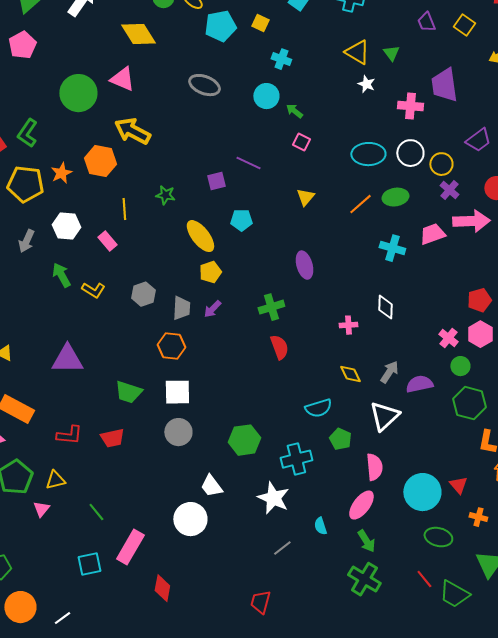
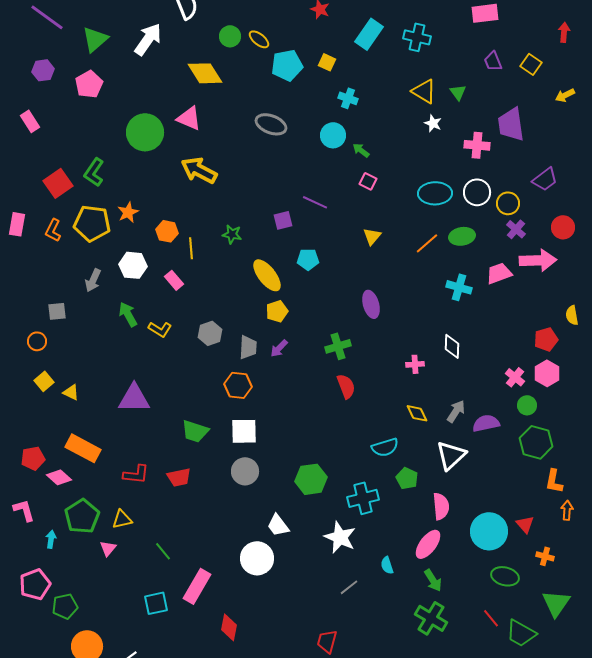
orange hexagon: (100, 161) -> (167, 231), moved, size x0.7

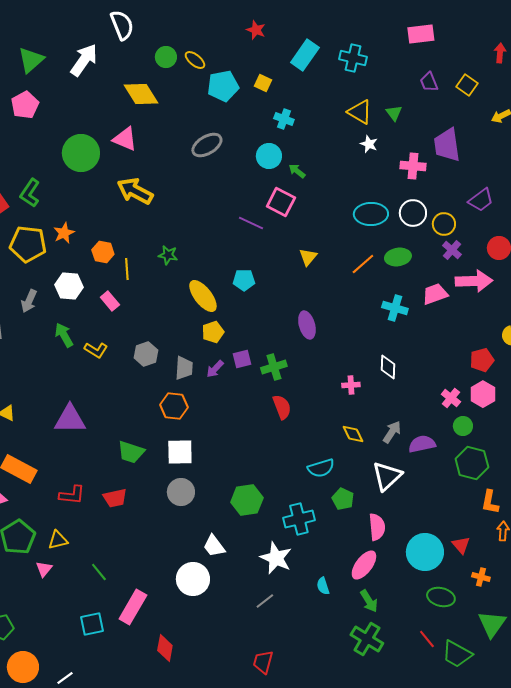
gray ellipse: (271, 124) -> (207, 145), turned -52
pink square: (368, 181) -> (281, 202), moved, size x1.6
purple square: (283, 220) -> (242, 359), moved
gray line: (349, 587) -> (265, 601), moved

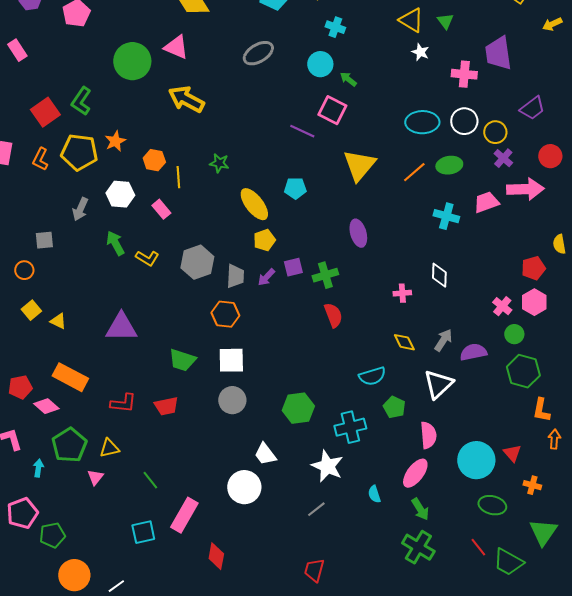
yellow triangle: (308, 257) -> (359, 165), size x1.8
gray hexagon: (146, 354) -> (197, 262), size x1.4

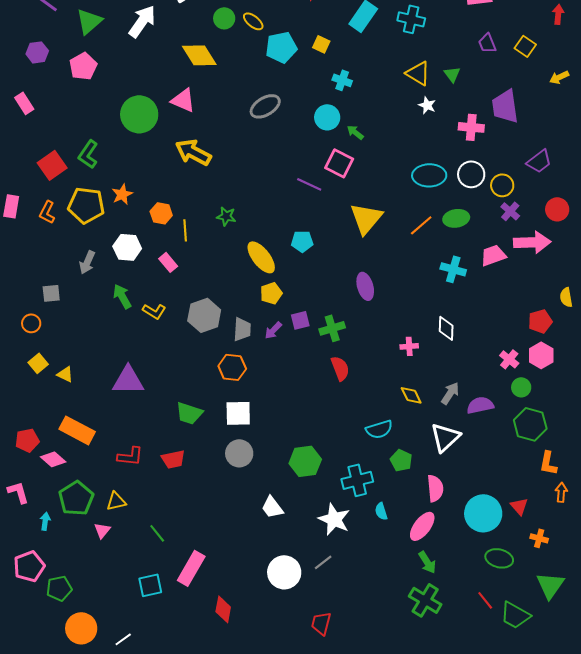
white circle: (244, 487) -> (284, 572), moved
cyan semicircle: (374, 494) -> (381, 511), moved

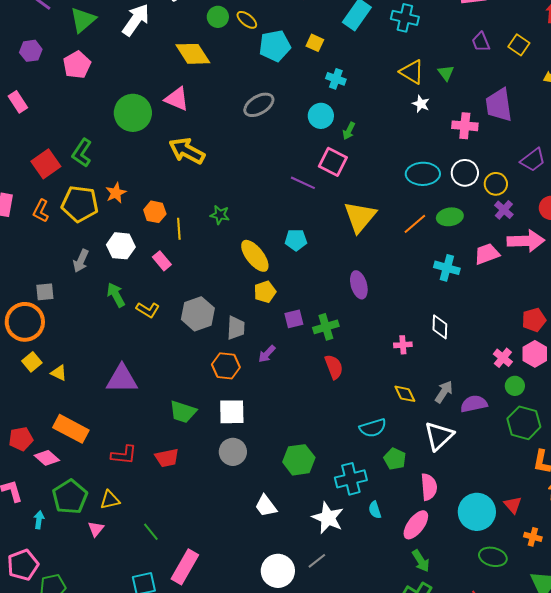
green arrow: (355, 132) -> (349, 131), turned -102
orange circle: (31, 323) -> (25, 322), size x2.0
purple arrow: (273, 330) -> (267, 354), moved

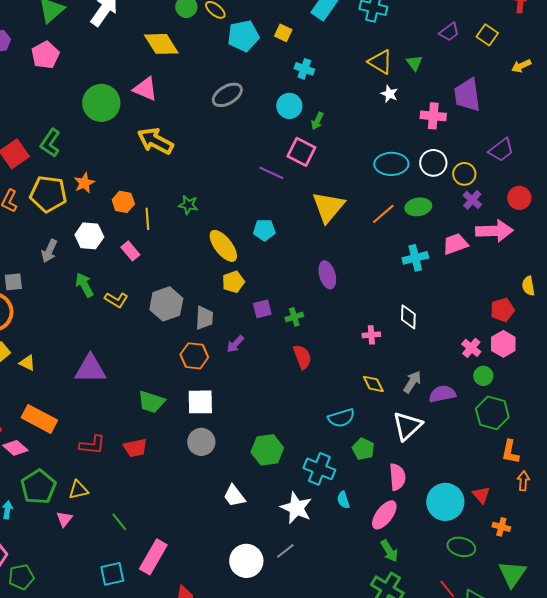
purple trapezoid: (481, 42) -> (449, 32), turned -105
cyan cross: (447, 268) -> (415, 258), turned -30
green cross: (326, 327) -> (294, 317), size x0.7
cyan cross: (351, 479) -> (319, 469), turned 36

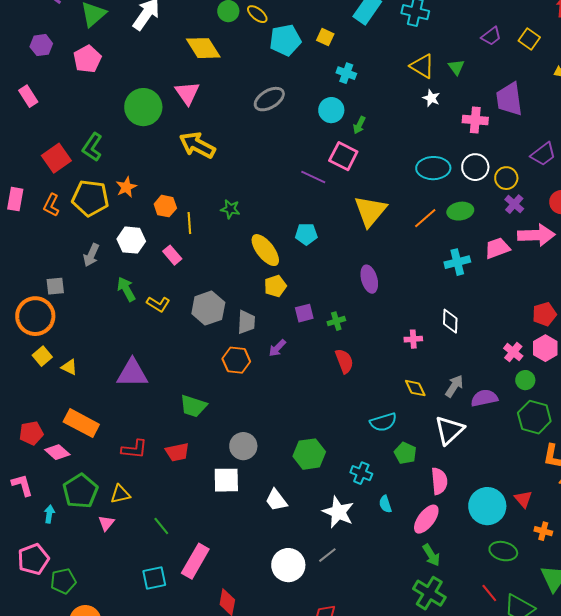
pink triangle: (145, 89) -> (187, 93), turned 32
white square: (200, 402) -> (226, 480), moved
cyan cross: (319, 469) -> (361, 473), size x0.7

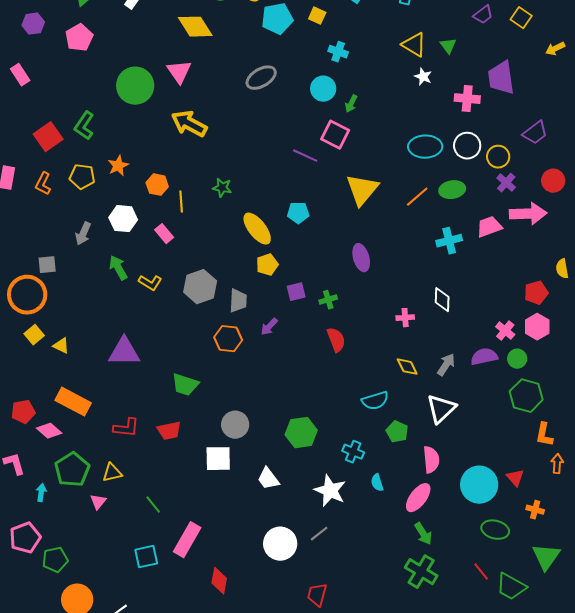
yellow pentagon: (90, 198) -> (82, 177), size x0.7
purple semicircle: (484, 398) -> (484, 357), moved

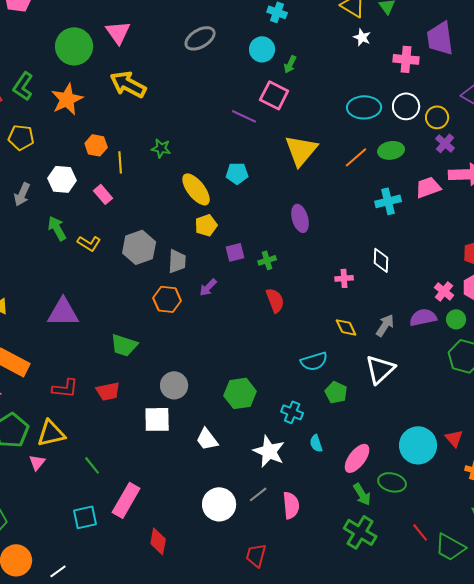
orange star: (118, 166) -> (67, 99), moved, size x1.5
pink semicircle: (431, 460) -> (291, 505), moved
yellow triangle: (112, 473) -> (51, 433), size x1.4
green ellipse: (495, 530) -> (392, 482), moved

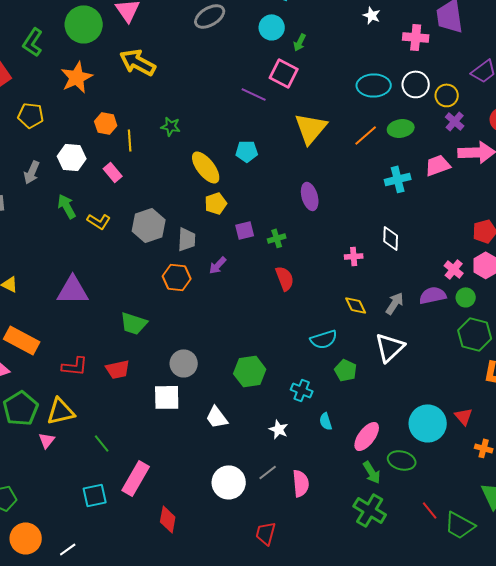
green L-shape: (23, 86) -> (33, 42), moved
white star: (269, 451) -> (279, 429), size x0.6

